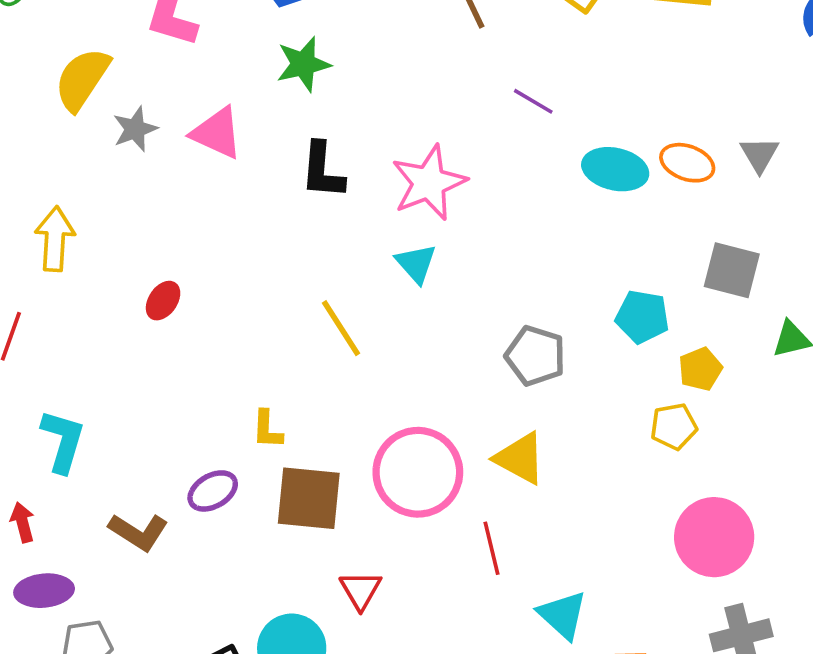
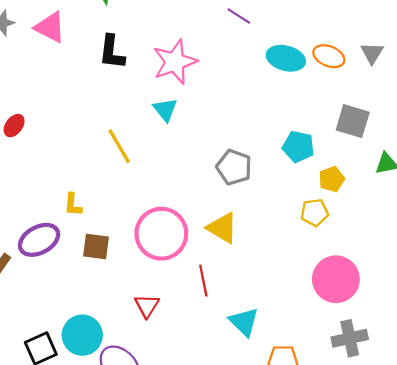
purple ellipse: (213, 491) -> (39, 240), size x1.4
brown square: (309, 498) -> (96, 246), size x0.7
red triangle: (361, 590) -> (147, 306), moved

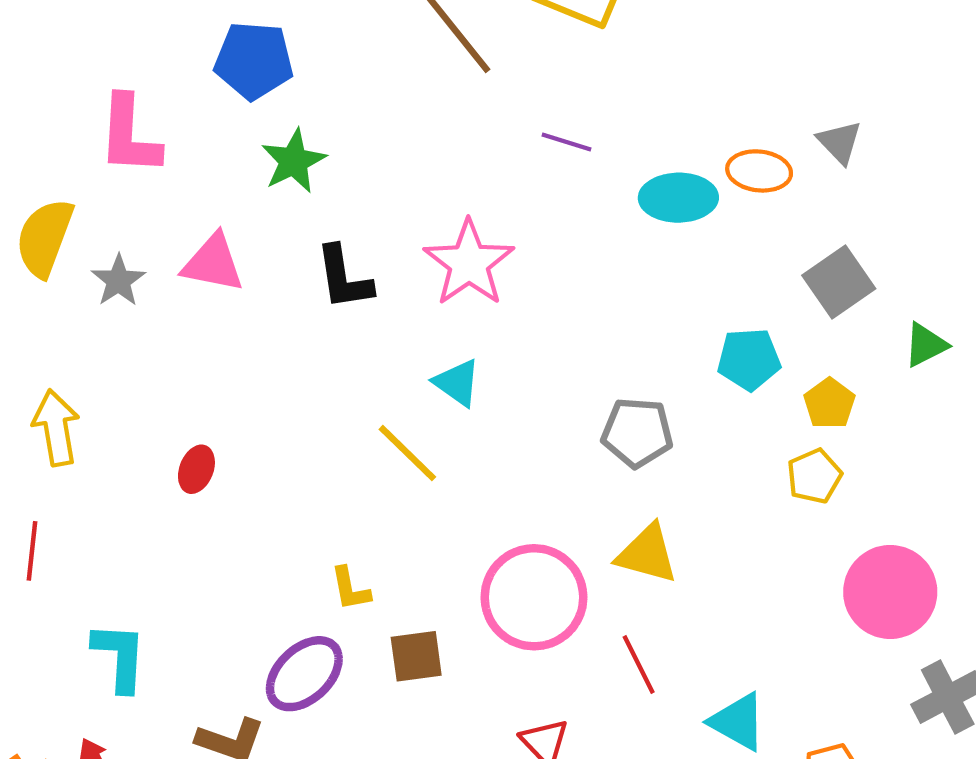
cyan triangle: (165, 110) -> (457, 383), moved
gray square: (353, 121) -> (839, 282), turned -36

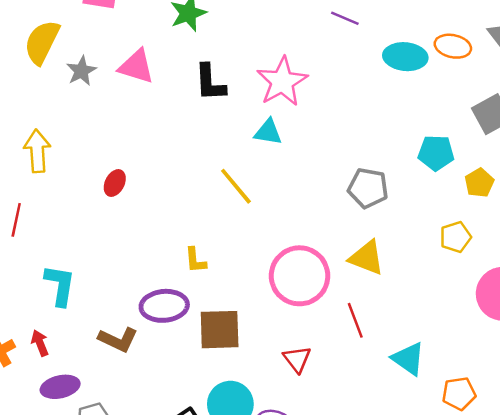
cyan triangle: (457, 383) -> (268, 132), moved, turned -32
yellow pentagon: (814, 476) -> (456, 237), moved
brown square: (416, 656) -> (220, 330), moved, size x1.4
purple ellipse: (304, 674) -> (164, 306), turned 33

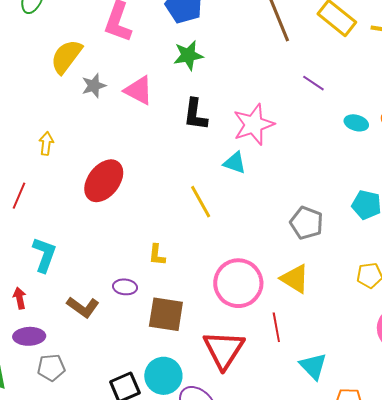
cyan ellipse: (405, 57) -> (356, 123), size x0.7
yellow arrow: (37, 151) -> (46, 143), size x0.7
red ellipse: (115, 183) -> (104, 181), size x2.0
purple ellipse: (164, 306) -> (125, 287), size x0.6
red triangle: (297, 359) -> (224, 350), size x1.8

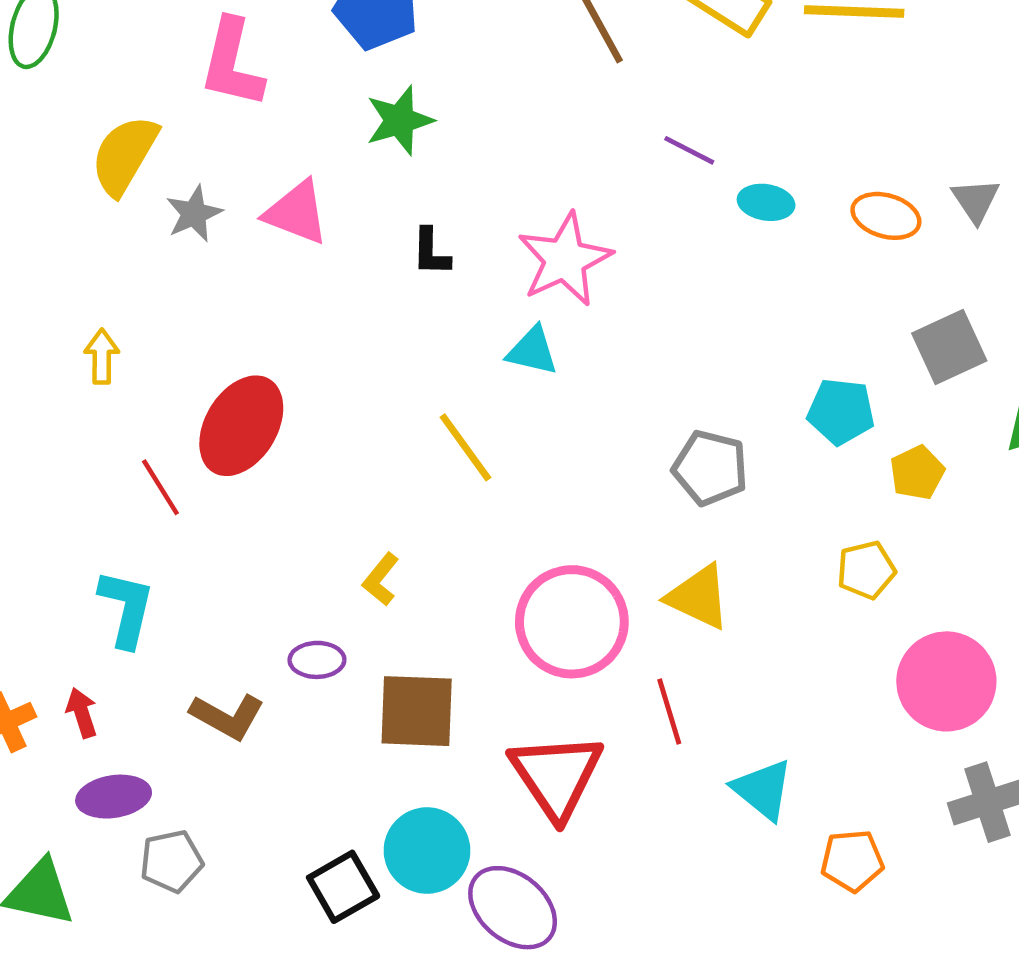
black L-shape: (195, 114) -> (431, 252), size x0.7
cyan ellipse: (356, 123) -> (766, 202), moved
red line: (19, 196) -> (160, 487), moved, turned -48
yellow L-shape: (157, 255) -> (381, 579), turned 40

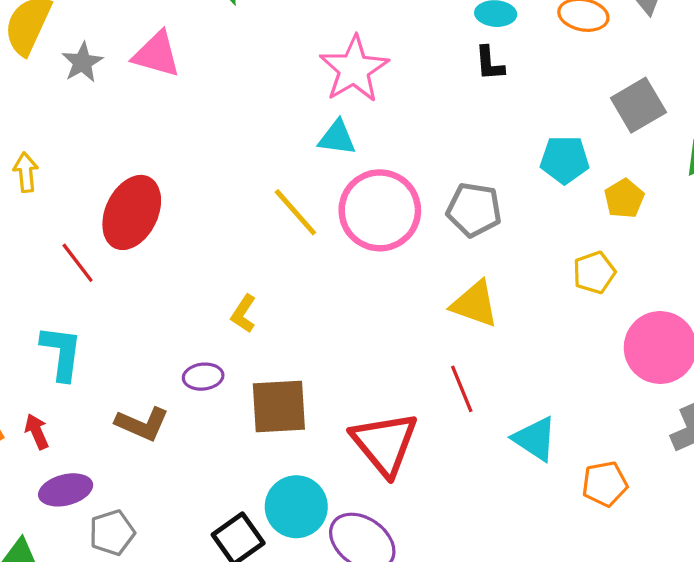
black L-shape: (431, 252) -> (489, 63), moved
pink circle: (572, 622) -> (380, 210), moved

